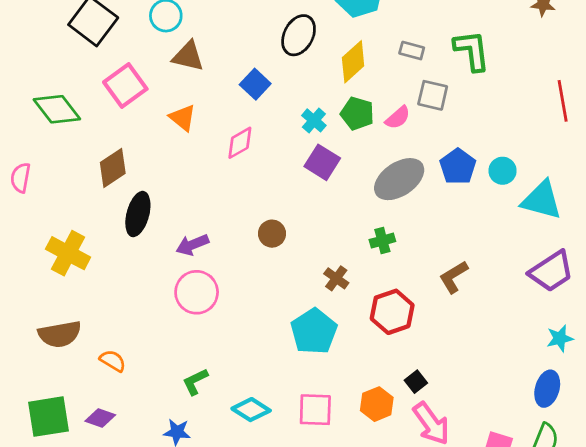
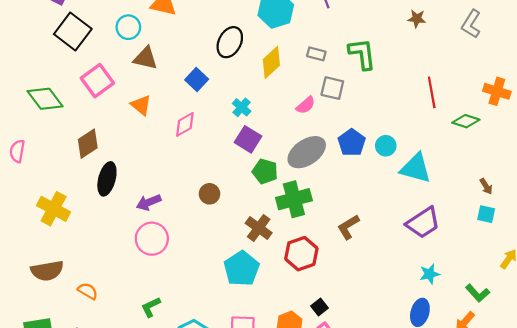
green pentagon: (357, 113) -> (265, 171), moved
green cross: (382, 241) -> (294, 199), size x1.8
brown cross: (336, 278) -> (259, 228), size x1.4

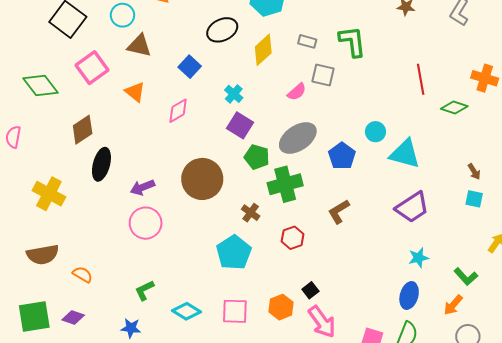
black ellipse: (230, 42) -> (222, 30), turned 36
blue pentagon: (352, 143) -> (342, 156), moved
brown circle: (210, 194) -> (202, 179), size x2.0
brown cross: (259, 228) -> (251, 213), size x0.7
red hexagon: (301, 254) -> (293, 238), size x0.7

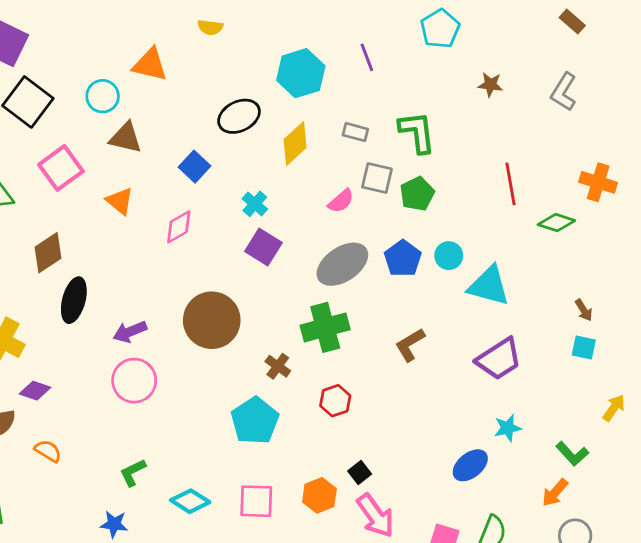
blue pentagon: (342, 156) -> (403, 258), moved
green pentagon: (257, 157) -> (417, 194), moved, turned 30
brown L-shape: (339, 212) -> (410, 345), moved
blue ellipse: (409, 296) -> (470, 465), moved, turned 35
purple diamond: (73, 318) -> (35, 391), moved

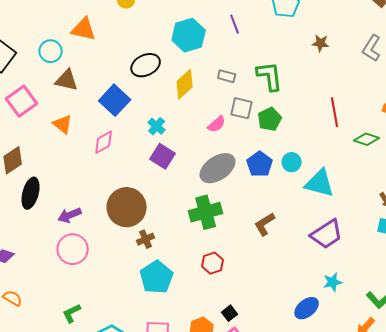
blue square: (194, 167) -> (115, 100), size x1.4
brown cross: (278, 366) -> (146, 239), moved, turned 30

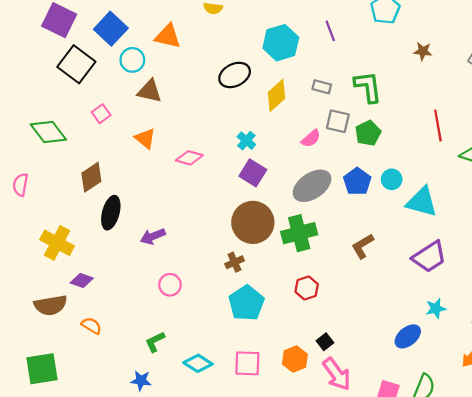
blue square: (115, 100) -> (111, 29), moved
pink square: (22, 101) -> (101, 114), size x0.6
pink diamond: (104, 142) -> (189, 158), turned 45
brown circle: (127, 207) -> (253, 222), moved
pink circle: (73, 249) -> (170, 285), moved, size x0.7

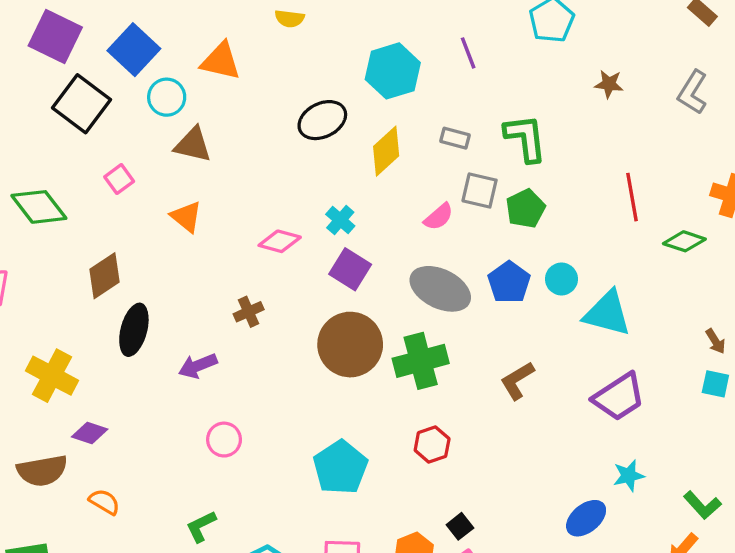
pink diamond: (189, 158) -> (280, 241), moved
gray ellipse: (312, 186) -> (440, 289), turned 60
brown cross: (235, 262) -> (249, 312), moved

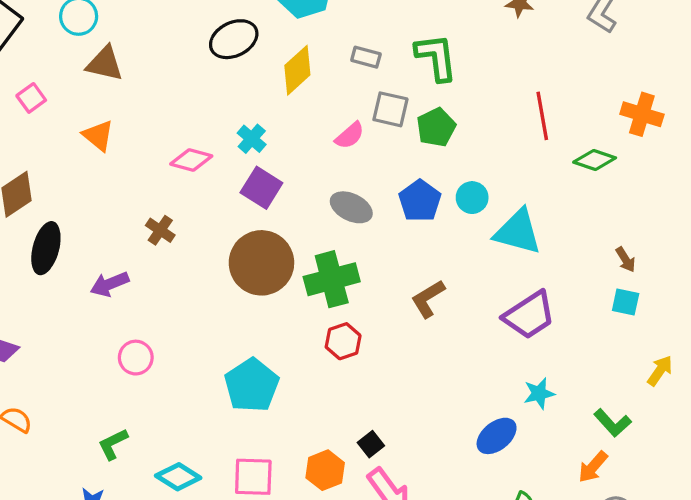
gray ellipse: (440, 289) -> (351, 207), size x0.7
brown cross: (249, 312) -> (160, 230), turned -32
red hexagon: (432, 444) -> (343, 341), moved

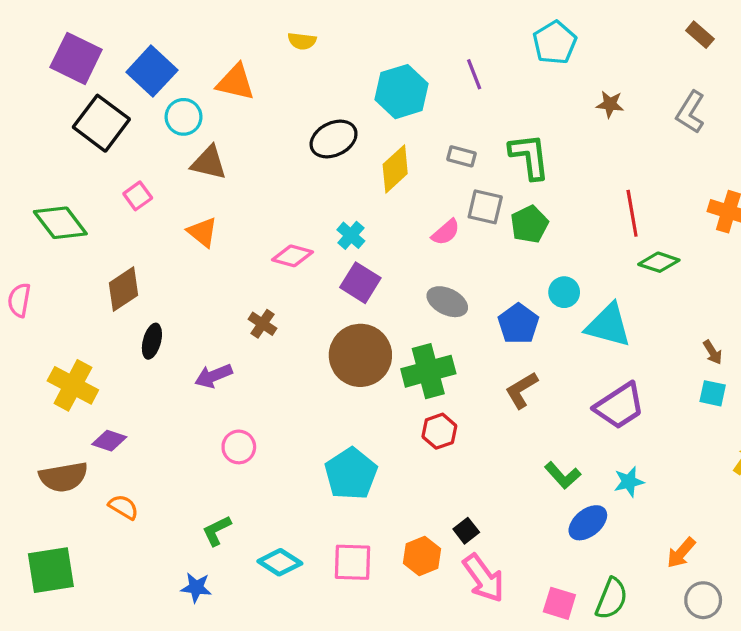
green diamond: (595, 160) -> (659, 262), moved
blue pentagon: (420, 201) -> (518, 324), moved
black ellipse: (46, 248) -> (152, 341), size x0.7
green L-shape: (613, 423) -> (563, 475), moved

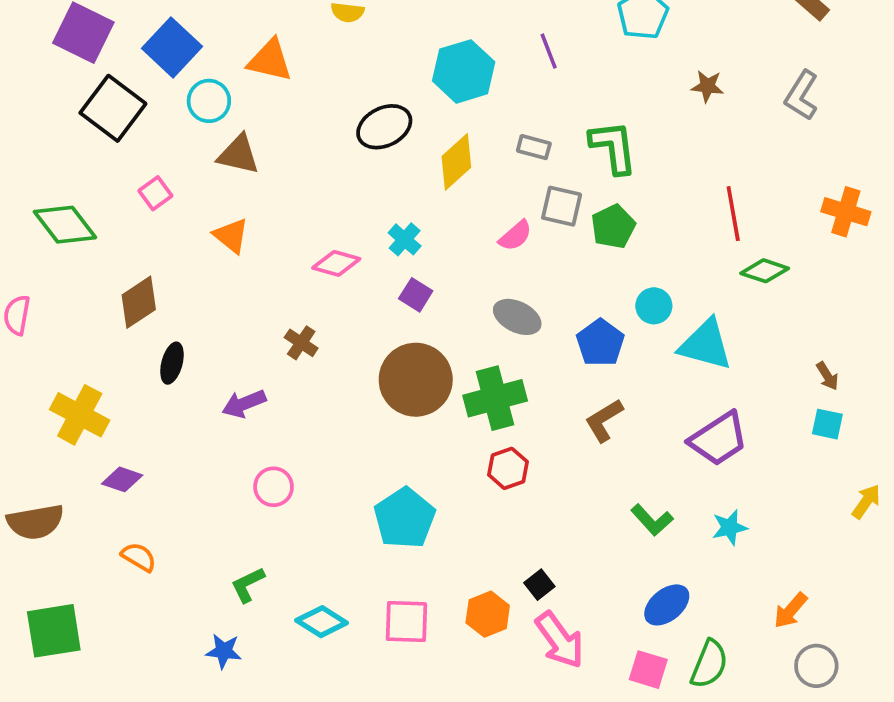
purple square: (360, 283) -> (416, 295), size x0.7
brown semicircle: (63, 477) -> (35, 522), moved
blue ellipse: (588, 523) -> (667, 605), moved

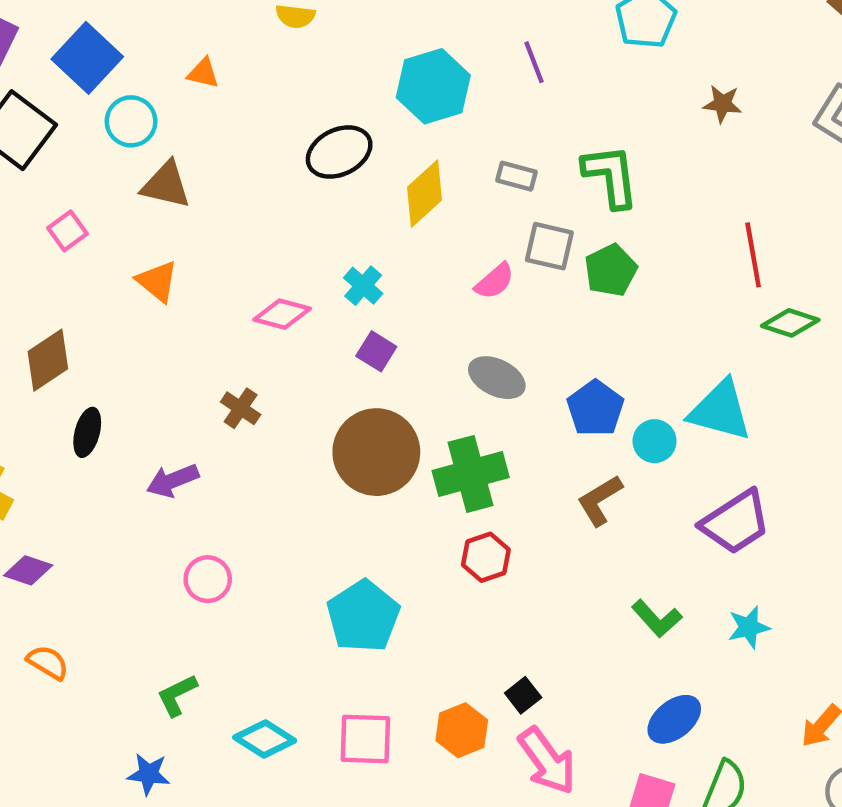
orange triangle: (270, 60) -> (203, 73), size x0.6
cyan circle: (654, 306) -> (655, 441), moved

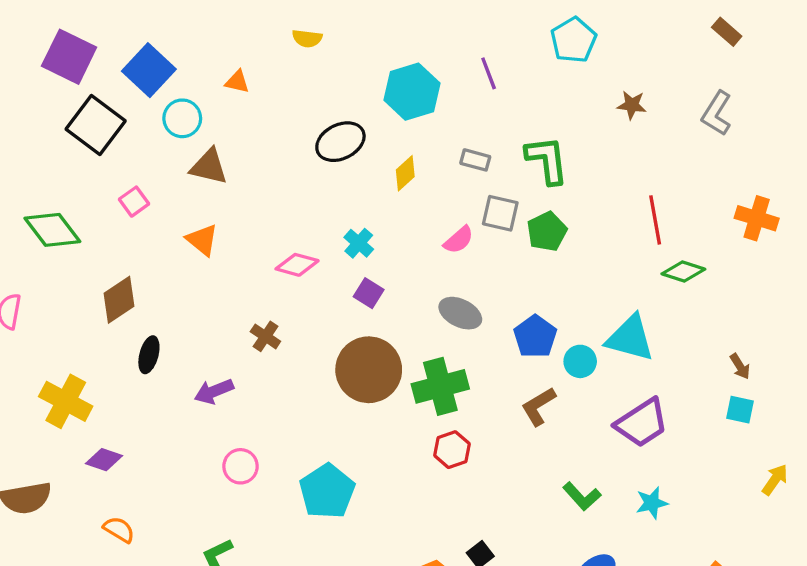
yellow diamond: (425, 194) -> (405, 173), size x0.7
cyan pentagon: (363, 616) -> (327, 491), moved

